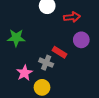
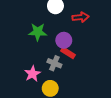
green star: (16, 38) -> (38, 32), moved
purple circle: (81, 40) -> (64, 40), moved

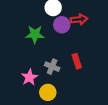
purple circle: (64, 40) -> (62, 25), moved
red rectangle: (68, 53) -> (77, 61), moved, turned 40

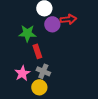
red rectangle: (77, 61) -> (37, 51), moved
gray cross: (52, 67) -> (43, 71), moved

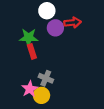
red rectangle: (37, 51) -> (32, 51), moved
pink star: (22, 73) -> (30, 89), moved

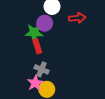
purple circle: (55, 28) -> (45, 23), moved
gray cross: (46, 78) -> (42, 69), moved

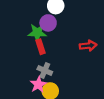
red arrow: (77, 18) -> (88, 46), moved

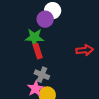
purple circle: (48, 23) -> (45, 19), moved

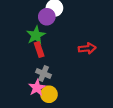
green star: (34, 37) -> (36, 35), turned -30

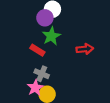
green star: (36, 35) -> (51, 36), moved
red rectangle: (39, 49) -> (37, 50), turned -40

